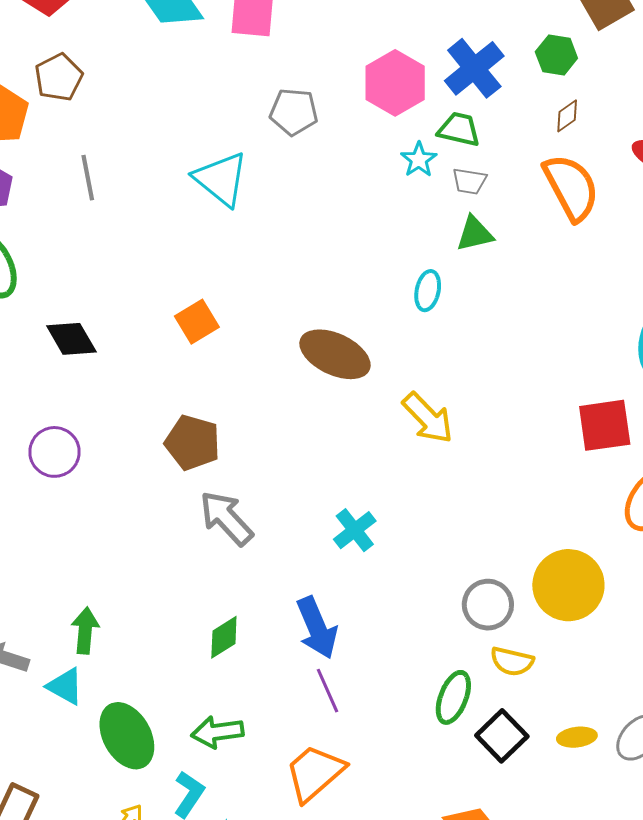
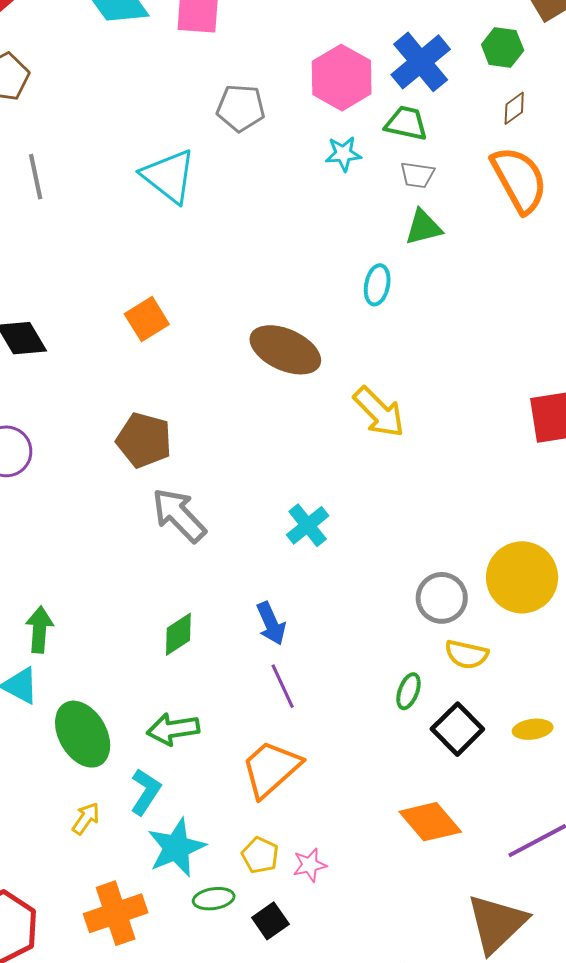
cyan star: (419, 160) -> (343, 154), moved, turned 30
blue arrow: (317, 628) -> (271, 623), size x0.7
green ellipse: (453, 697) -> (408, 691), size x0.7

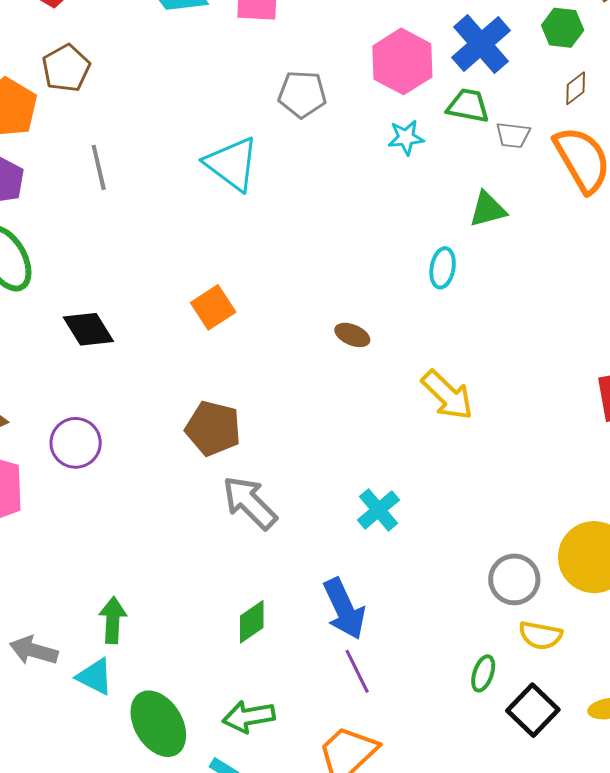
gray trapezoid: (417, 175) -> (513, 135), moved
brown ellipse: (285, 350) -> (352, 335), size x0.5
blue arrow: (271, 623) -> (344, 609), size x1.4

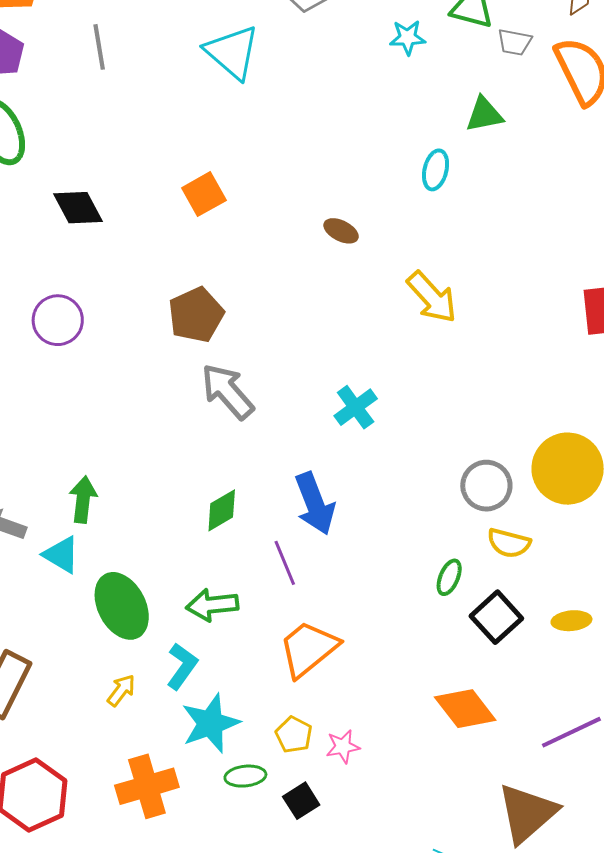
brown pentagon: (213, 428) -> (196, 315), turned 30
purple line: (357, 671) -> (285, 563), moved

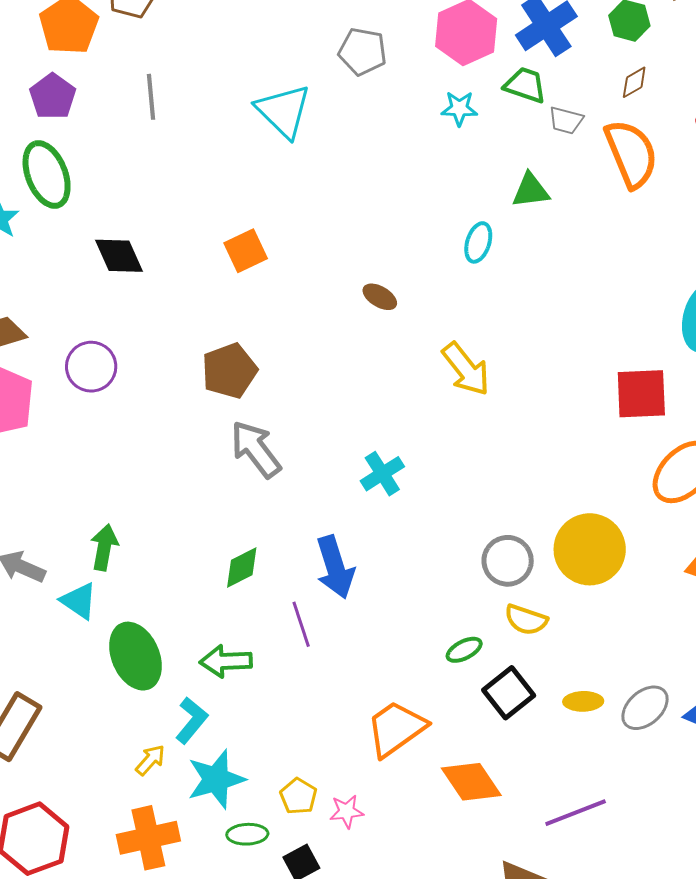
green ellipse: (449, 577) -> (464, 650), turned 36
orange trapezoid: (308, 649) -> (396, 729), moved
yellow arrow: (121, 690) -> (150, 760), moved

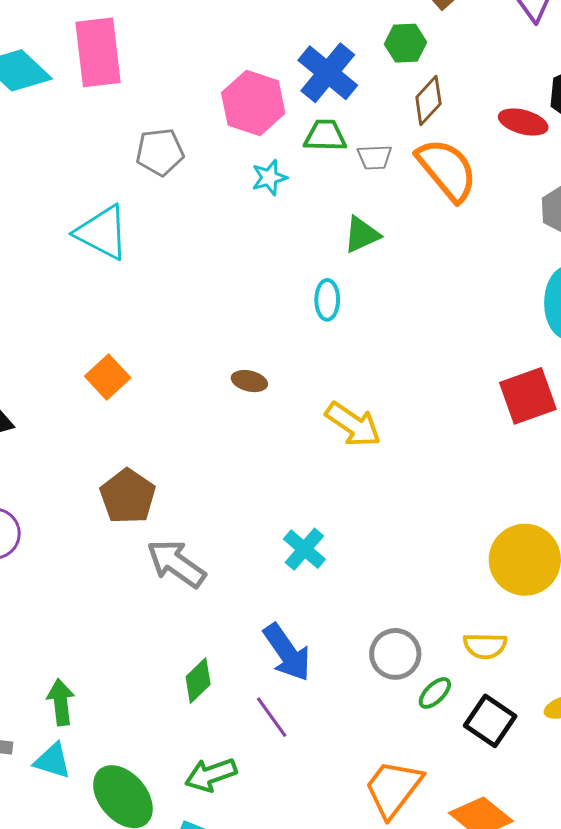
brown diamond: (634, 82) -> (428, 101), size x1.4
gray circle: (508, 561) -> (395, 654), moved

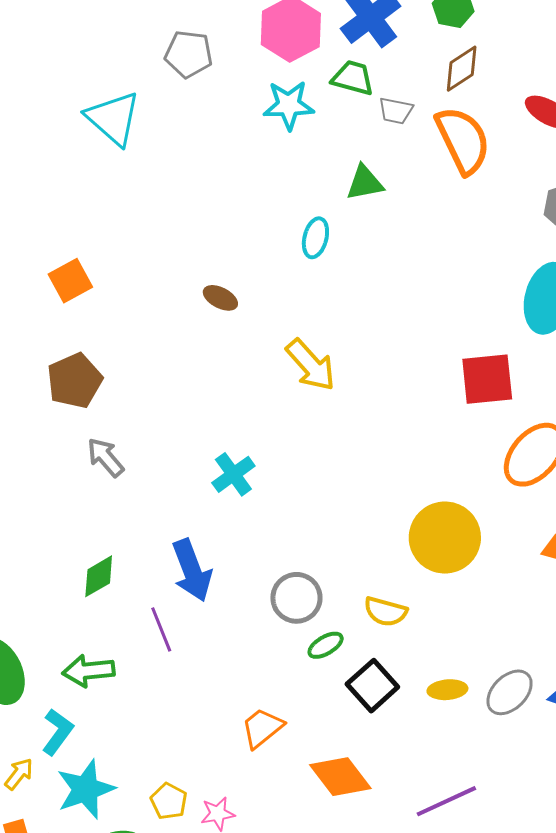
cyan star: (269, 178) -> (289, 105), size x1.4
orange square: (108, 377) -> (70, 281), moved
gray arrow: (176, 563) -> (106, 457), size x0.7
orange trapezoid: (393, 788) -> (262, 728), size x0.7

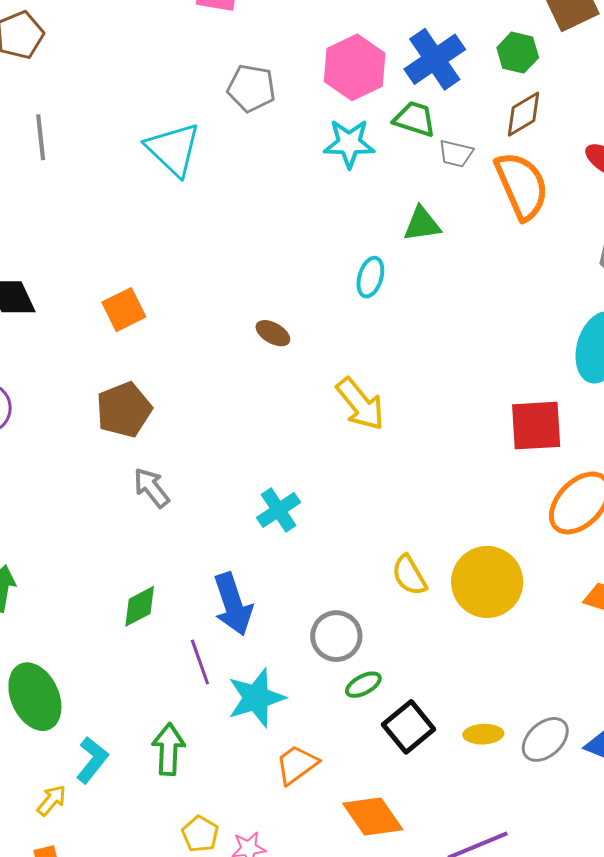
yellow semicircle: (386, 612) -> (409, 575), moved, turned 42
green arrow: (88, 671) -> (169, 749), moved, turned 96
cyan star: (86, 789) -> (256, 698), moved

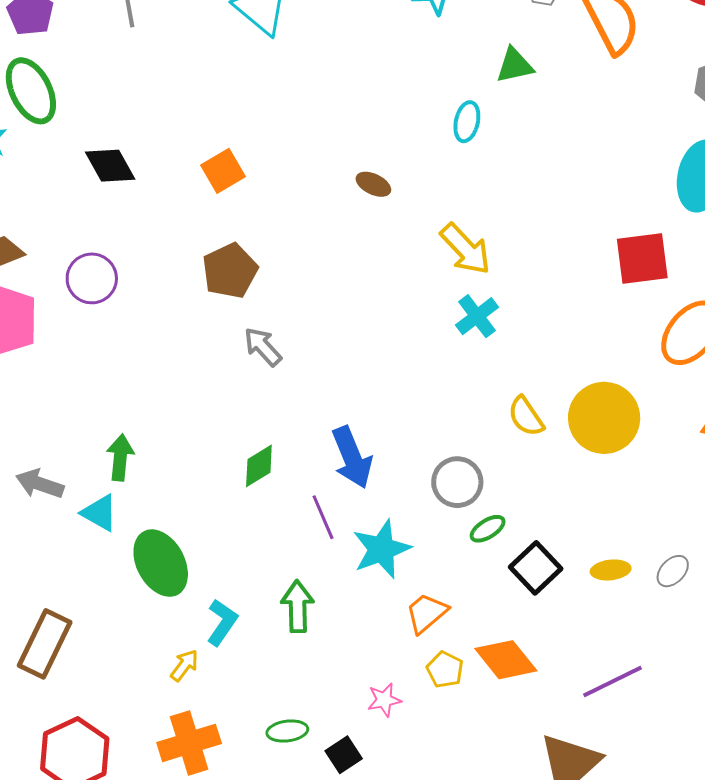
cyan cross: (279, 510) -> (477, 316), moved
gray ellipse: (545, 739) -> (673, 571), size x0.7
yellow pentagon: (200, 834) -> (445, 670), moved

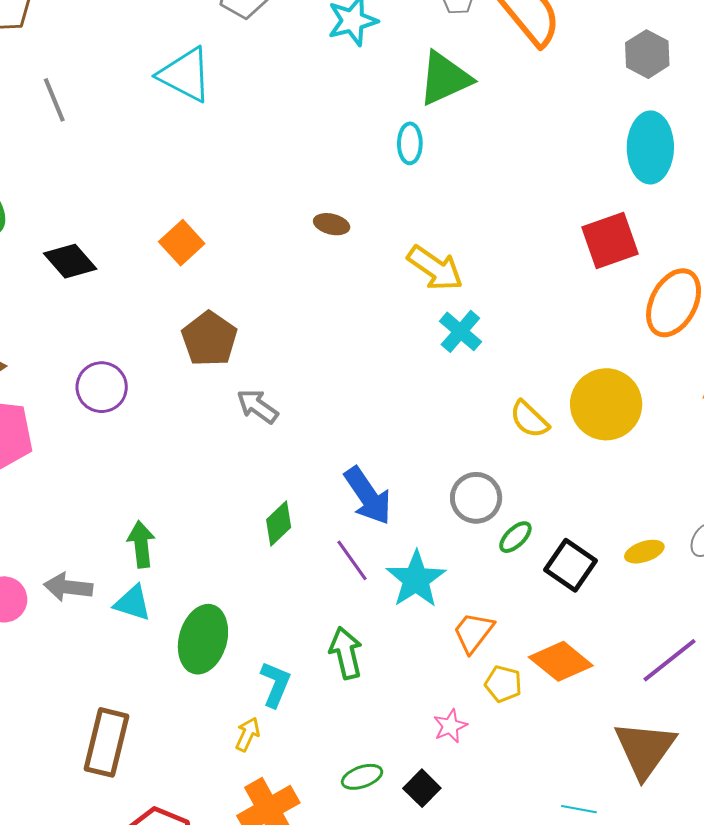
green triangle: (515, 65) -> (445, 78), size x1.5
purple circle: (92, 278) -> (102, 387), moved
green ellipse: (161, 563) -> (203, 639), turned 56

